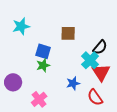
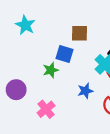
cyan star: (21, 26) -> (25, 25), turned -30
blue square: (43, 51) -> (65, 54), moved

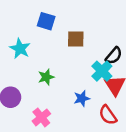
cyan star: (25, 25) -> (20, 49), moved
blue square: (65, 54) -> (46, 21), moved

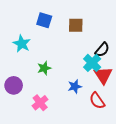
brown square: (76, 39) -> (76, 25), moved

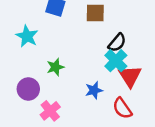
black semicircle: (102, 50) -> (117, 43), moved
purple circle: (14, 85) -> (28, 89), moved

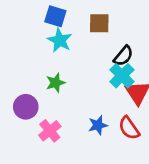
cyan star: (27, 36) -> (60, 40), moved
blue star: (94, 90) -> (98, 125), moved

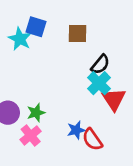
cyan star: (60, 40) -> (20, 39), moved
green star: (55, 83) -> (36, 113), moved
red semicircle: (129, 128) -> (92, 139), moved

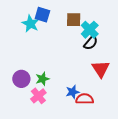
cyan cross: (99, 83) -> (90, 30), moved
red semicircle: (92, 139) -> (85, 99), turned 126

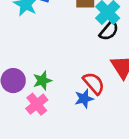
red semicircle: (85, 99) -> (94, 83), moved, turned 48

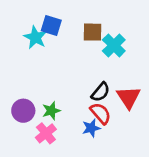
black semicircle: (109, 31) -> (101, 92), moved

